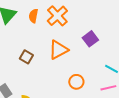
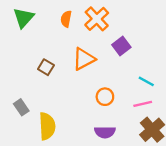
orange semicircle: (33, 16) -> (66, 19), moved
orange cross: (57, 16) -> (97, 19), moved

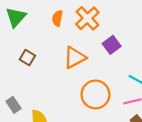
brown square: (46, 67) -> (27, 58), moved
orange circle: (105, 97) -> (95, 94), size x1.6

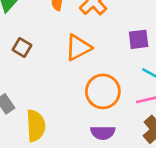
purple square: (112, 45) -> (139, 39), moved, turned 30

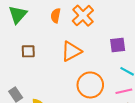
brown square: (22, 48) -> (28, 51), turned -32

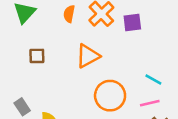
purple square: (118, 45) -> (132, 23), moved

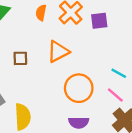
brown square: (37, 56) -> (20, 58), moved
pink line: (150, 103) -> (115, 95), turned 54

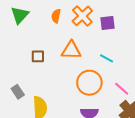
orange triangle: (58, 52) -> (71, 50), turned 30
cyan line: (119, 73) -> (107, 58), moved

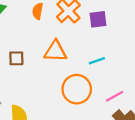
cyan line: (107, 58) -> (97, 61), turned -48
pink line: (122, 89) -> (115, 96), turned -70

